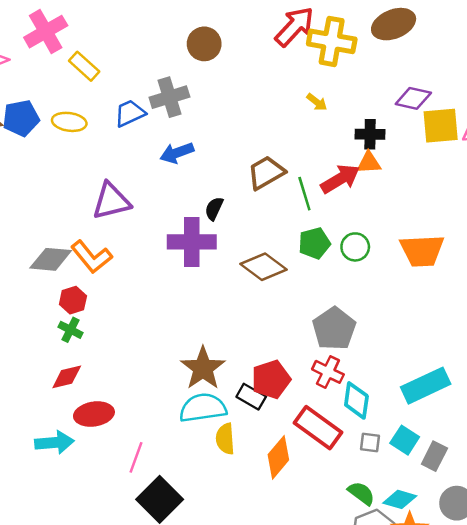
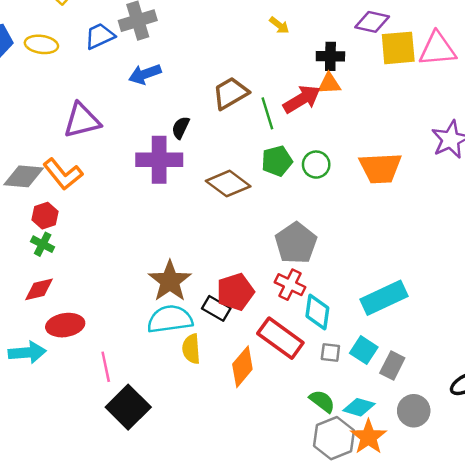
pink line: (136, 457) -> (106, 367), turned -32

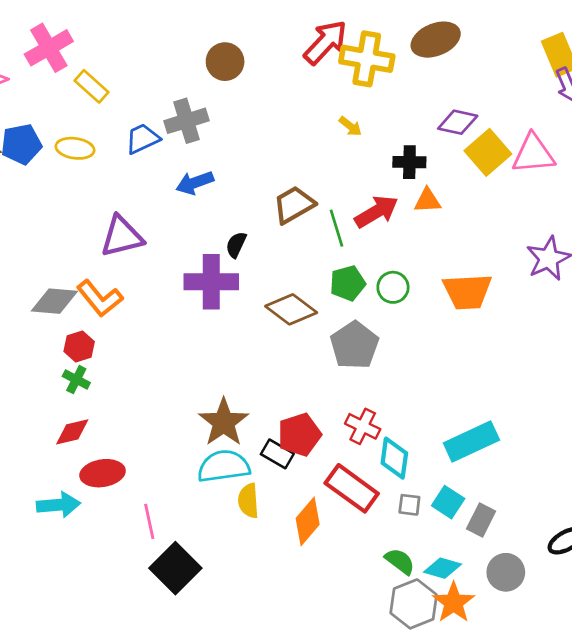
yellow square: (398, 48) -> (488, 152), turned -36
orange triangle: (329, 84) -> (427, 201), moved
gray pentagon: (296, 243) -> (354, 345), moved

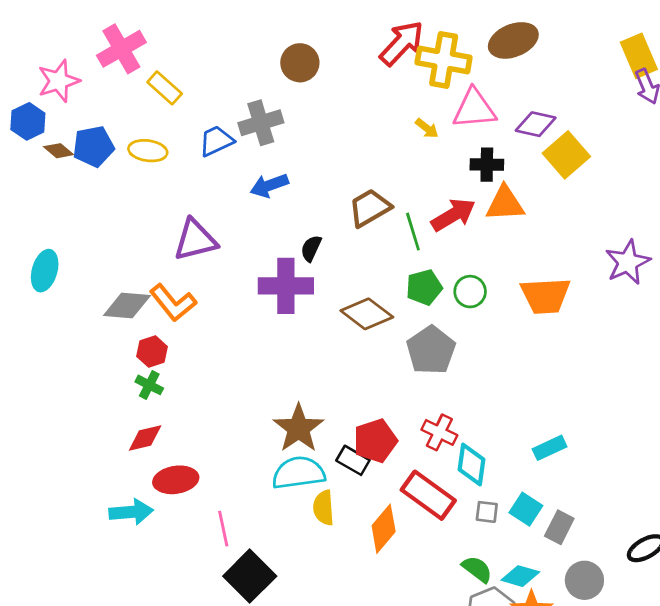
pink triangle: (533, 154) -> (474, 109), moved
orange triangle: (427, 201) -> (505, 204), size x1.4
cyan rectangle: (471, 442) -> (550, 448), size x0.6

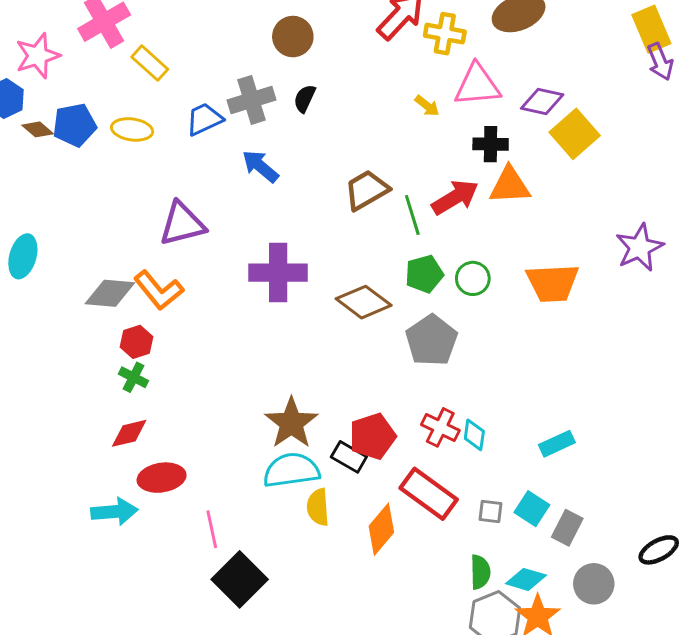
yellow cross: (444, 60) -> (445, 34), size x0.7
blue arrow: (269, 186) -> (260, 166), turned 60
black semicircle: (311, 248) -> (305, 98), moved
cyan diamond: (471, 465) -> (474, 435), moved, size x0.7
green semicircle: (477, 569) -> (480, 572), turned 52

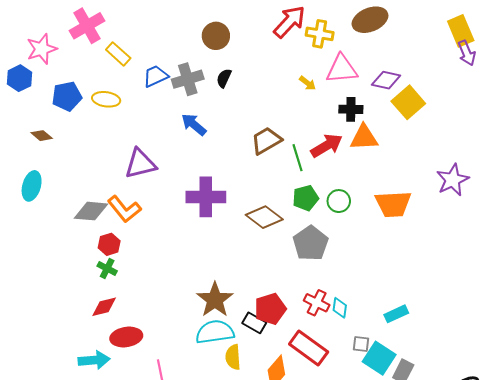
blue trapezoid: (204, 119) -> (155, 76), moved
brown diamond: (38, 129) -> (42, 136), moved
cyan square: (532, 509) -> (379, 358), size x1.4
gray square: (491, 512) -> (361, 344), moved

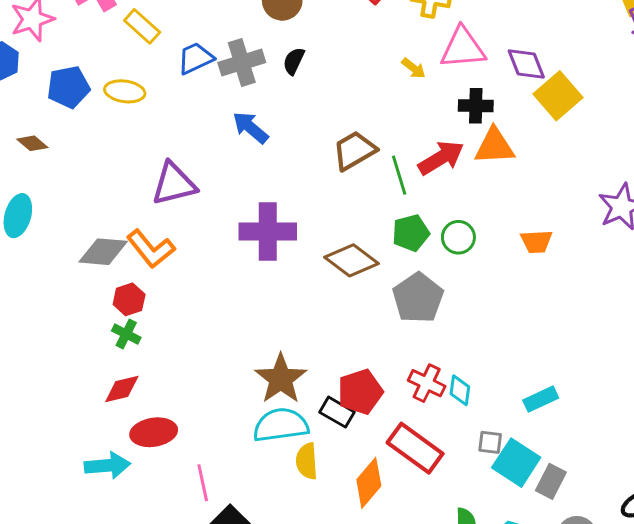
purple diamond: (386, 80) -> (526, 64), turned 56
orange trapezoid: (393, 204) -> (536, 242), size x0.6

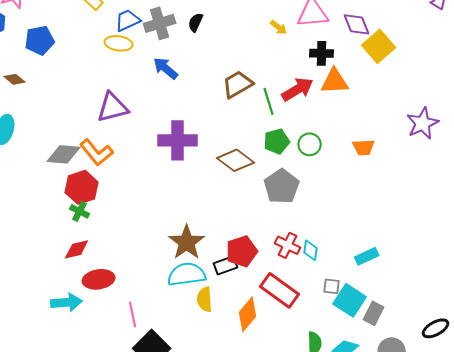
yellow ellipse: (125, 91) -> (119, 43), moved
red hexagon: (129, 299) -> (82, 187), size x1.5
black rectangle: (337, 412) -> (226, 265), turned -50

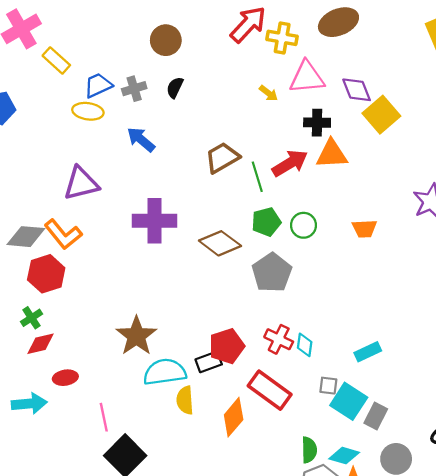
gray cross: (160, 23) -> (134, 89), size x0.7
green cross: (80, 211) -> (31, 318), moved, turned 30
brown star: (187, 242) -> (136, 336), moved
red ellipse: (99, 279) -> (65, 378), size x0.7

